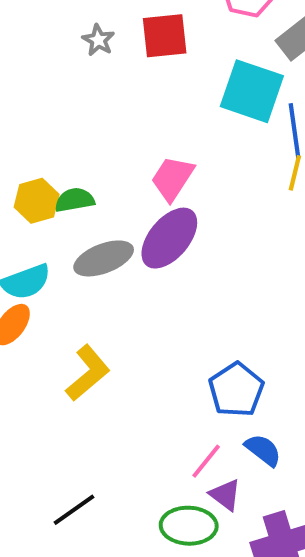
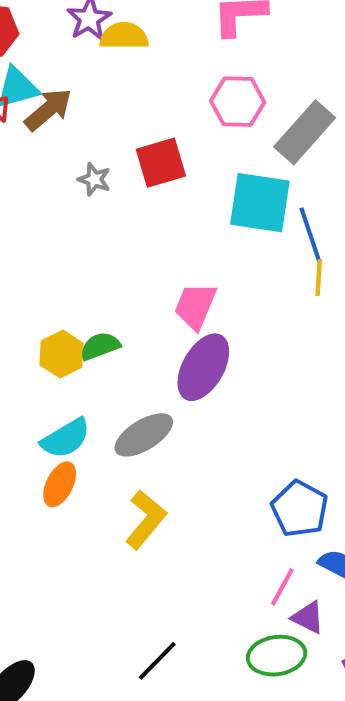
gray ellipse: (104, 258) -> (144, 435), moved

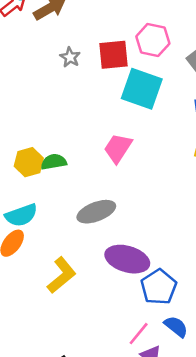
pink hexagon: (238, 102) -> (153, 40), moved
cyan square: (260, 203) -> (142, 89), moved
purple ellipse: (203, 367) -> (127, 259), moved, turned 66
gray ellipse: (144, 435) -> (96, 212), moved

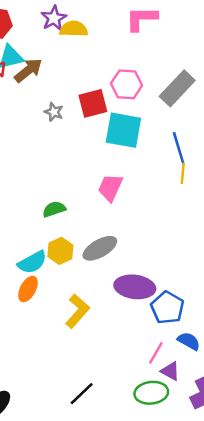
yellow hexagon: (29, 162) -> (60, 251), moved

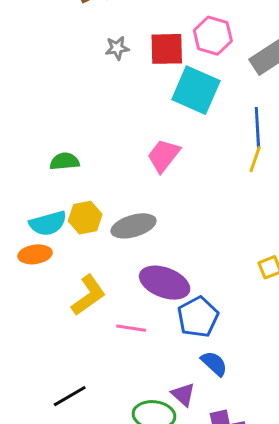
gray star: (54, 112) -> (117, 48), turned 30
green semicircle: (54, 209) -> (65, 161), moved
orange ellipse: (28, 289) -> (35, 254), turned 40
pink line: (156, 353) -> (131, 328), moved, turned 55

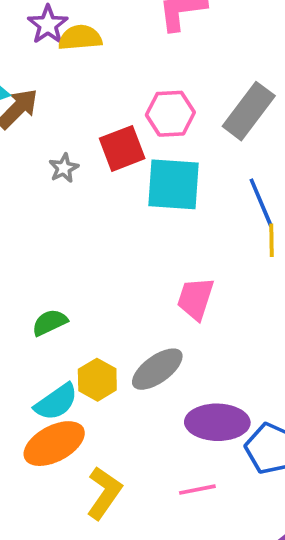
pink trapezoid: (164, 156) -> (195, 299), moved
orange ellipse: (35, 254) -> (54, 444), size x1.5
yellow L-shape: (88, 295) -> (104, 493), moved

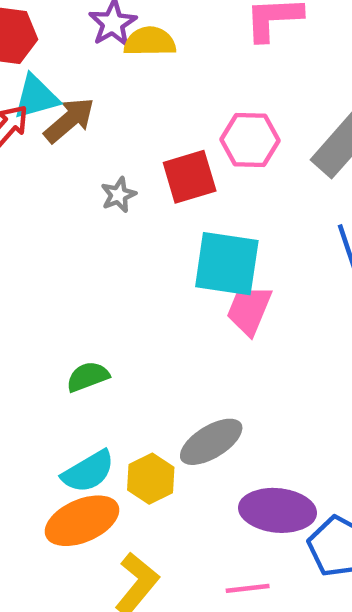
cyan square: (173, 184) -> (227, 264), moved
pink trapezoid: (195, 299) -> (249, 310), moved
yellow hexagon: (97, 380) -> (151, 479), moved

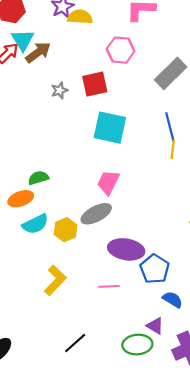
cyan triangle: (36, 97) -> (23, 40), turned -50
pink hexagon: (250, 140) -> (121, 50), moved
pink trapezoid: (249, 310) -> (108, 182), moved
orange ellipse: (82, 521) -> (21, 199), moved, size x0.7

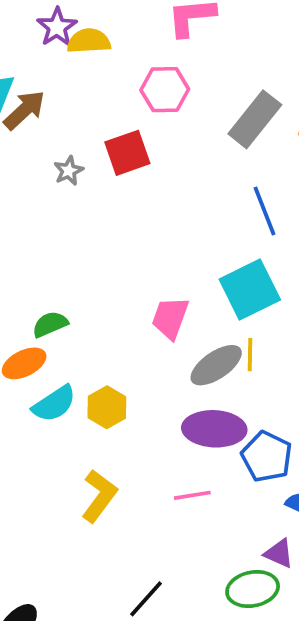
cyan square: (110, 128) -> (250, 290), moved, turned -32
yellow line: (173, 149) -> (250, 355), moved
gray ellipse: (96, 214) -> (216, 365), moved

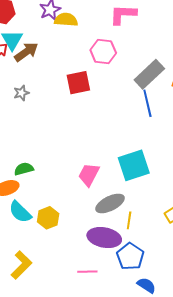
gray star: (69, 171) -> (21, 93), moved
blue line: (264, 211) -> (147, 103), moved
yellow line: (250, 355) -> (129, 220), moved
cyan semicircle: (54, 404) -> (20, 212), turned 70
yellow L-shape: (99, 496) -> (21, 265), moved

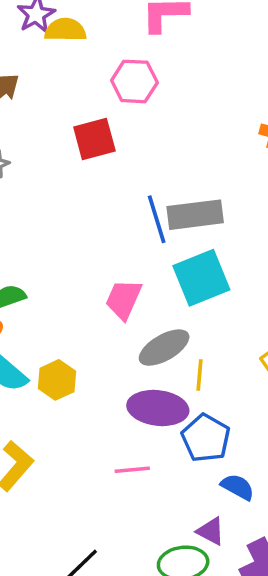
gray rectangle: (149, 74) -> (195, 215), moved, turned 40
blue line: (147, 103) -> (157, 219), moved

